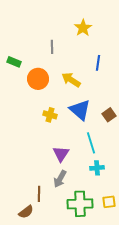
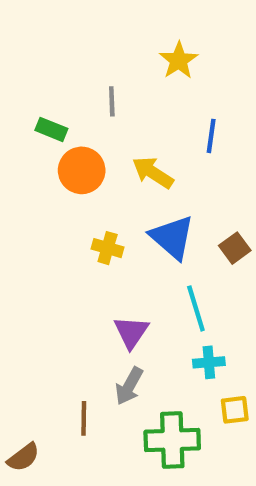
green rectangle: (14, 62) -> (51, 129), moved
yellow square: (109, 202) -> (235, 410), moved
brown semicircle: (26, 212) -> (23, 457), moved

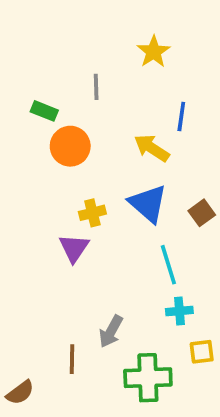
yellow arrow: (153, 173) -> (152, 148), moved
yellow cross: (108, 248) -> (92, 213), turned -30
purple triangle: (131, 332) -> (74, 248), moved

